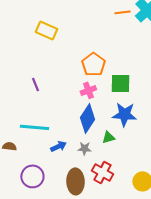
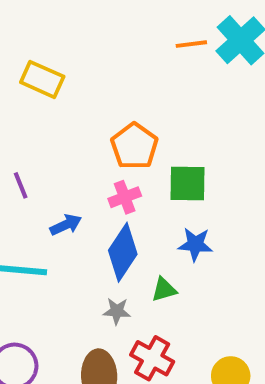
blue star: (124, 114) -> (195, 244), size x0.7
blue arrow: (58, 146) -> (66, 225), moved

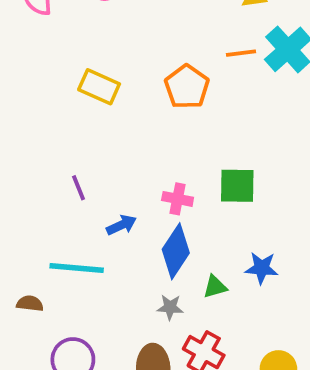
orange pentagon: (134, 146) -> (187, 87), moved
pink cross: (125, 197) -> (178, 199), turned 32
blue star: (195, 244) -> (262, 268), moved

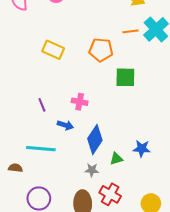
orange pentagon: (187, 87) -> (101, 50), turned -30
green square: (237, 186) -> (125, 77), moved
pink cross: (178, 199) -> (80, 102), moved
blue arrow: (121, 225) -> (65, 125), turned 42

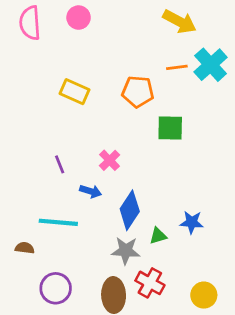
pink cross: (80, 102) -> (110, 160), turned 35
gray star: (92, 170) -> (126, 251), size x1.5

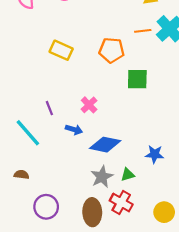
blue diamond: (130, 210) -> (105, 145), turned 68
cyan line: (58, 222) -> (28, 133), moved, turned 44
green triangle: (158, 236) -> (128, 175), moved
gray star: (126, 251) -> (102, 177), turned -30

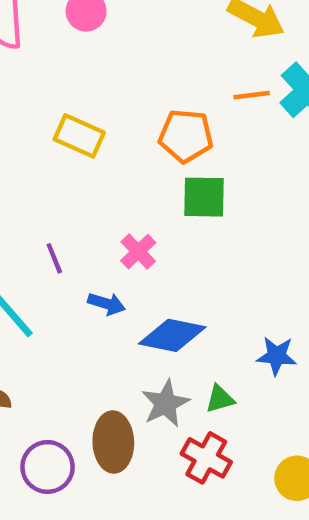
green square: (137, 79) -> (204, 197), moved
brown ellipse: (92, 212) -> (113, 442), moved

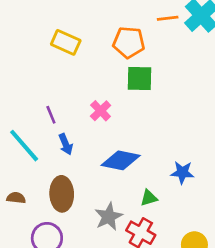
blue arrow: (106, 304) -> (66, 144), moved, turned 50
gray star: (165, 403) -> (109, 217), moved
brown ellipse: (113, 442) -> (62, 194), moved

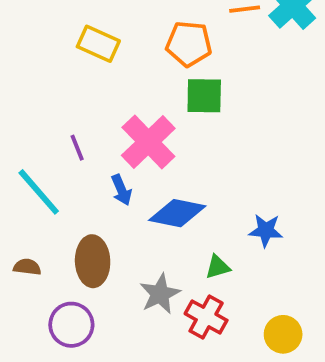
pink cross: (101, 111) -> (148, 142), size x1.8
blue arrow: (66, 144) -> (121, 190), moved

